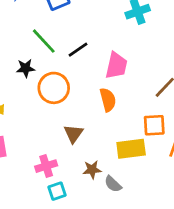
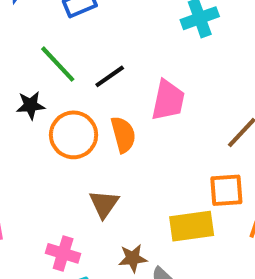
orange semicircle: (108, 100) -> (123, 135), moved
pink cross: (46, 166) -> (63, 253), turned 35

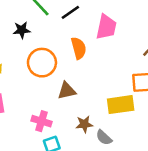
orange circle: (74, 135) -> (42, 63), moved
brown triangle: (104, 204) -> (67, 91), turned 42

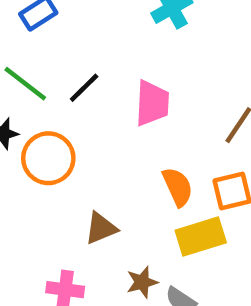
orange semicircle: (79, 48) -> (178, 187), moved
orange circle: (42, 63) -> (48, 158), moved

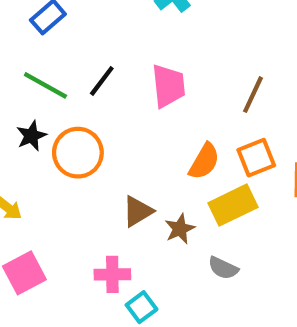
orange semicircle: (178, 187) -> (204, 161), turned 63
brown star: (142, 282) -> (180, 229), moved

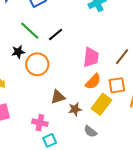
pink trapezoid: (168, 86) -> (91, 57), moved
yellow rectangle: (233, 205) -> (101, 104), turned -40

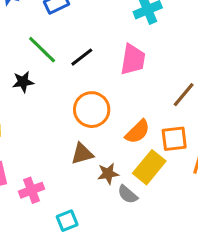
pink trapezoid: (91, 57) -> (133, 60), moved
orange circle: (37, 64) -> (92, 110), moved
pink cross: (40, 123) -> (32, 190), moved, turned -35
gray semicircle: (90, 131) -> (128, 194), moved

